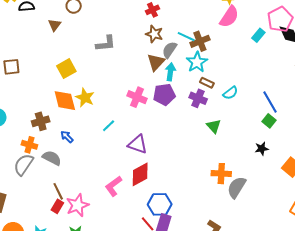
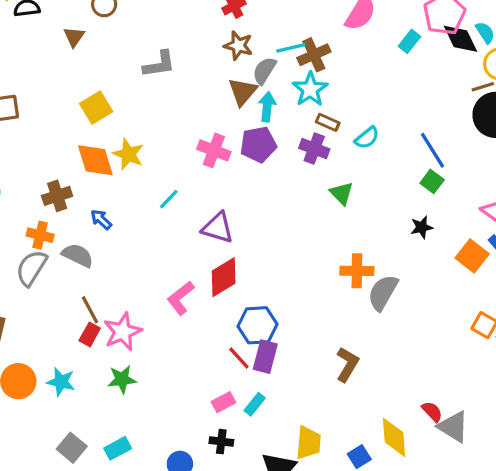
cyan line: (186, 37) -> (291, 48), turned -36

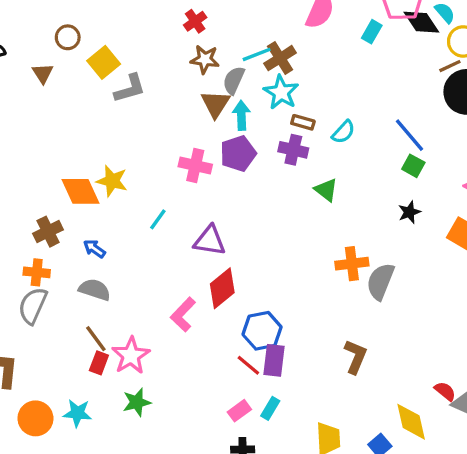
yellow square: (96, 108) -> (104, 62), moved
gray semicircle: (78, 255) -> (95, 290), moved

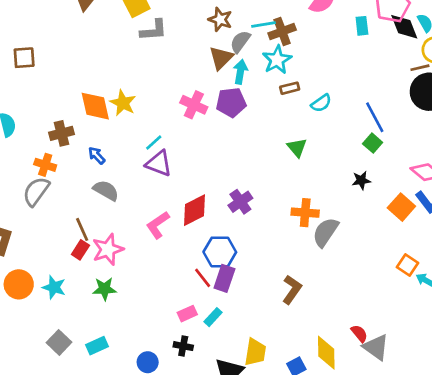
cyan rectangle: (372, 32) -> (362, 26), turned -48
brown rectangle: (303, 122) -> (290, 88), turned -42
purple cross: (293, 150) -> (240, 202), moved, turned 30
purple triangle: (210, 241) -> (159, 163), moved
gray semicircle: (95, 290) -> (106, 190), moved

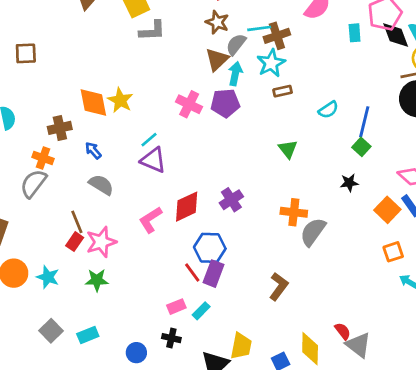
cyan semicircle: (321, 103) -> (328, 110), moved
blue line: (375, 117) -> (364, 122), turned 40
orange square: (408, 265) -> (393, 252), moved, turned 36

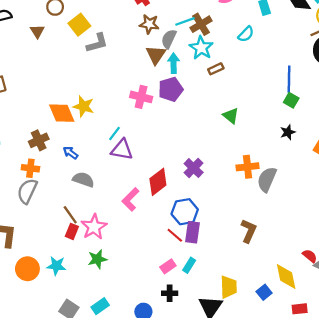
cyan semicircle: (328, 110) -> (246, 34), moved

